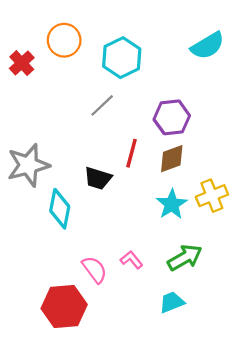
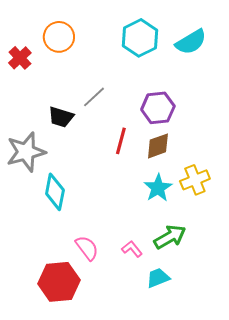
cyan hexagon: (122, 58) -> (140, 38), moved
black trapezoid: (98, 178) -> (61, 117), moved
pink L-shape: (131, 260) -> (132, 249), moved

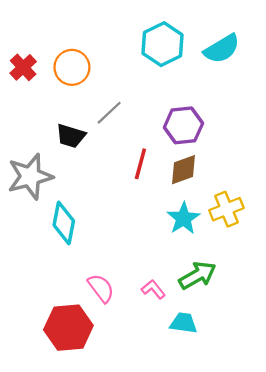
orange circle: (59, 37) -> (72, 67), moved
cyan trapezoid: (158, 278) -> (183, 323), turned 30

